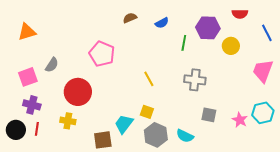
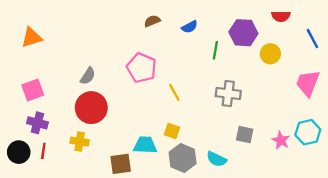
pink pentagon: (102, 54) -> (142, 68), moved
gray semicircle: (52, 65) -> (88, 76), moved
cyan trapezoid: (124, 124) -> (145, 145), turned 55

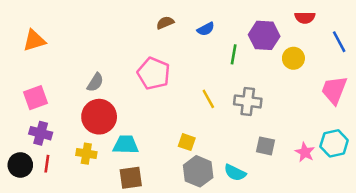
yellow line: (174, 92) -> (208, 99), moved
cyan trapezoid: (145, 145) -> (126, 145), moved

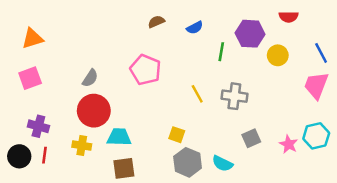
blue line: (339, 42) -> (321, 53), moved
pink square: (36, 98) -> (30, 78), moved
gray square: (265, 146) -> (251, 138), turned -36

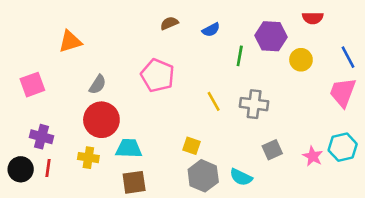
orange triangle: (32, 38) -> (70, 41), moved

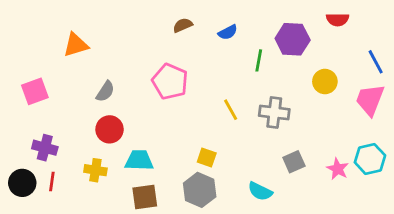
yellow circle: (301, 60) -> (325, 82), moved
red circle: (101, 120) -> (110, 129), size x0.7
gray hexagon: (203, 176) -> (200, 190), moved

